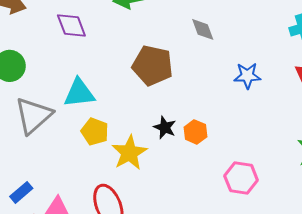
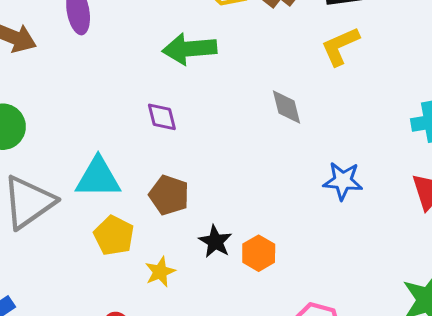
purple diamond: (71, 26) -> (162, 117), moved, size x0.7
brown pentagon: (153, 65) -> (169, 195), moved, size x0.7
yellow star: (129, 153) -> (160, 272), size x0.6

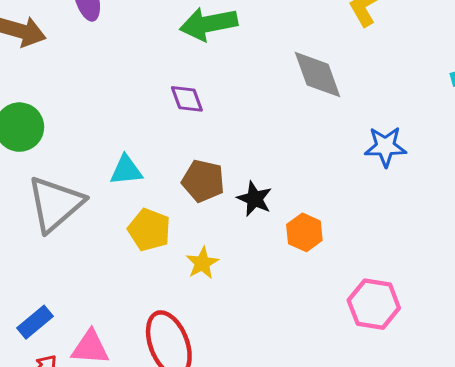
gray diamond: (286, 107) -> (318, 75), size x1.4
cyan triangle: (98, 178) -> (126, 170), size x0.7
black star: (215, 242) -> (255, 199), moved

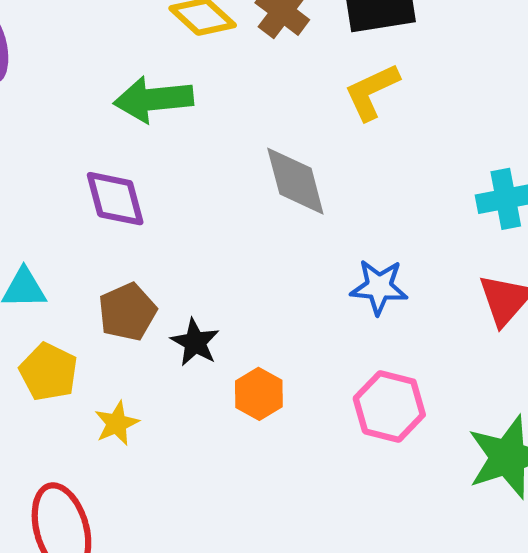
purple diamond: (187, 99) -> (115, 199), size x1.4
brown pentagon: (203, 181) -> (127, 312), turned 30
pink hexagon: (374, 304) -> (389, 406), moved

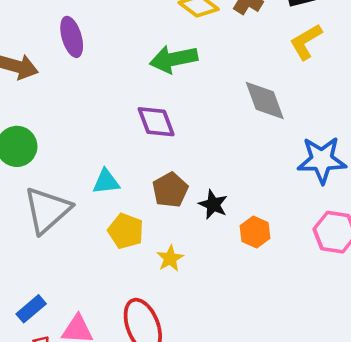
blue star: (379, 287) -> (322, 160), size x1.4

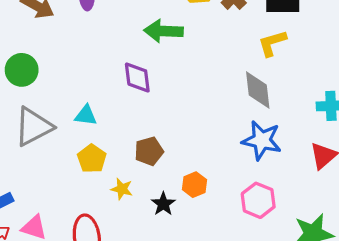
gray diamond: (265, 101) -> (258, 90), moved
brown pentagon: (170, 190) -> (149, 151), moved
black star: (213, 204) -> (163, 204), moved
yellow star: (170, 258) -> (122, 189), turned 30

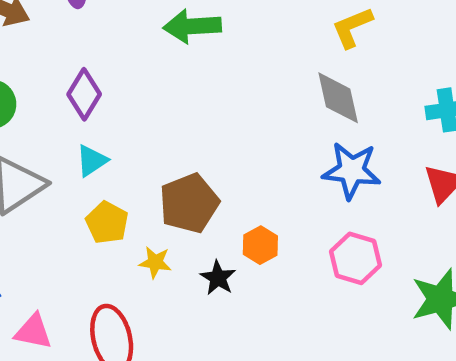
purple diamond: (137, 78) -> (84, 94), moved, turned 44
cyan triangle: (86, 115) -> (92, 161), turned -35
brown pentagon: (149, 151) -> (189, 203), size x1.4

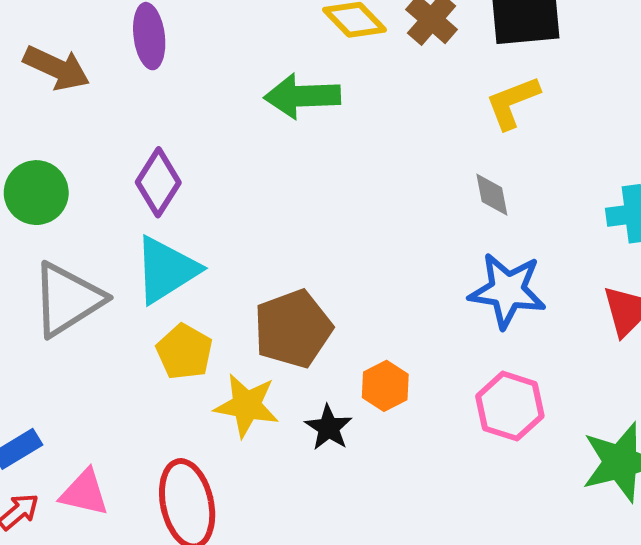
gray diamond: (338, 98) -> (492, 195), size x0.6
cyan triangle: (92, 161) -> (166, 270), size x1.6
yellow star: (155, 262) -> (247, 405), size x1.5

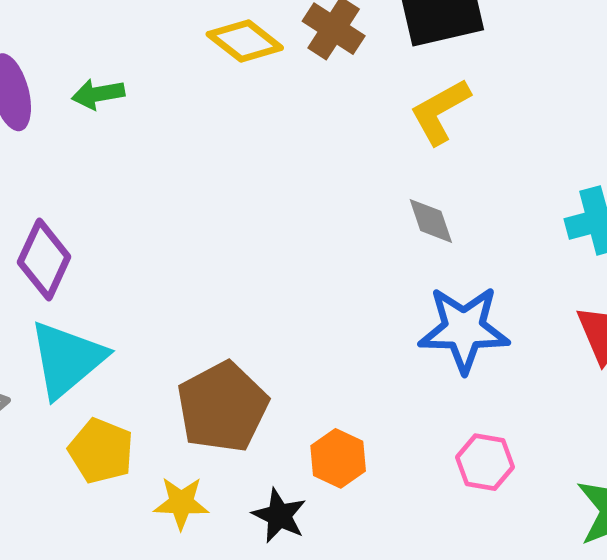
green arrow: (302, 96) -> (98, 94), moved, size x0.6
yellow star: (247, 405) -> (181, 503), size x0.7
pink hexagon: (510, 406) -> (485, 462), size x0.7

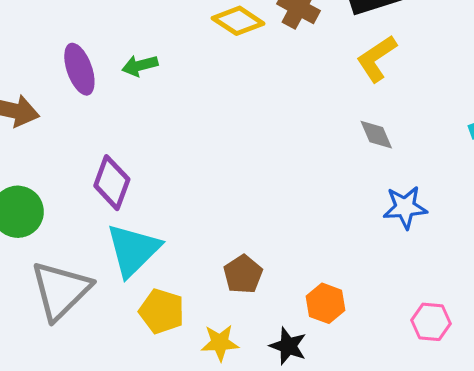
blue star: (464, 329) -> (405, 207), size x0.7
brown pentagon: (222, 407) -> (243, 274), size x0.6
pink hexagon: (485, 462) -> (431, 322), moved

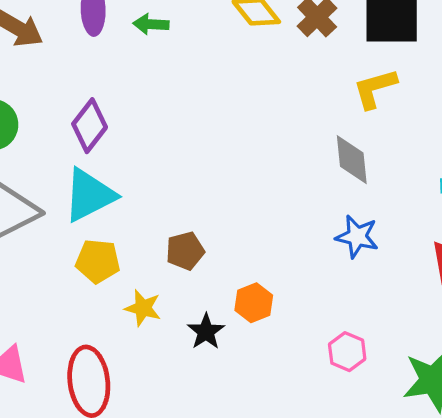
gray diamond: (376, 135) -> (352, 160), size x1.4
yellow pentagon: (162, 311) -> (98, 261), turned -30

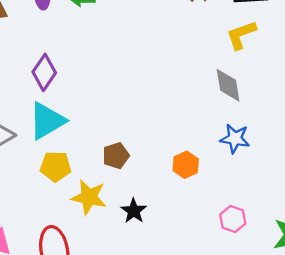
orange hexagon: (254, 303) -> (186, 165), moved
yellow star: (143, 308) -> (89, 197), size x1.4

